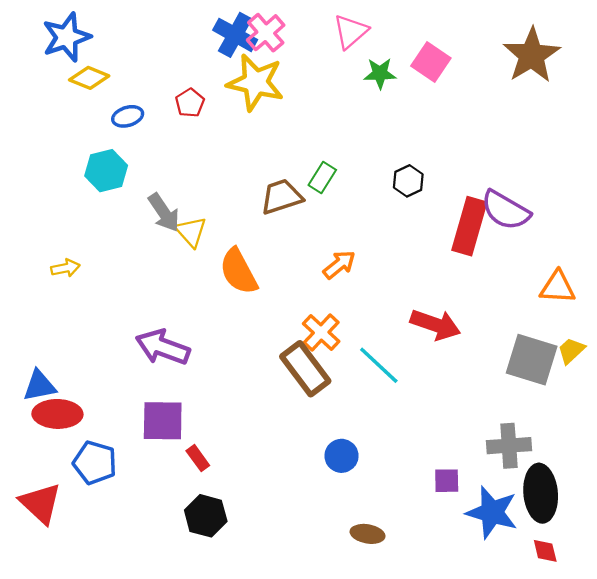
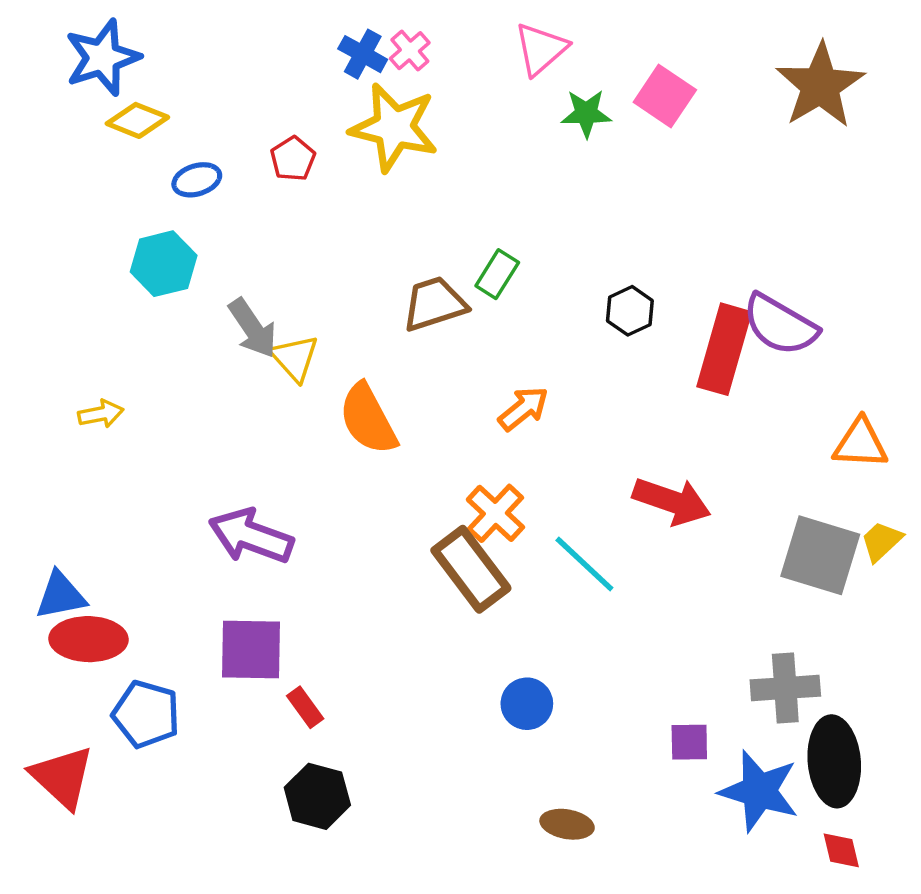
pink cross: (266, 33) -> (410, 51), size x0.7
blue cross: (235, 35) -> (363, 54), size x0.7
black hexagon: (408, 181) -> (630, 311), moved

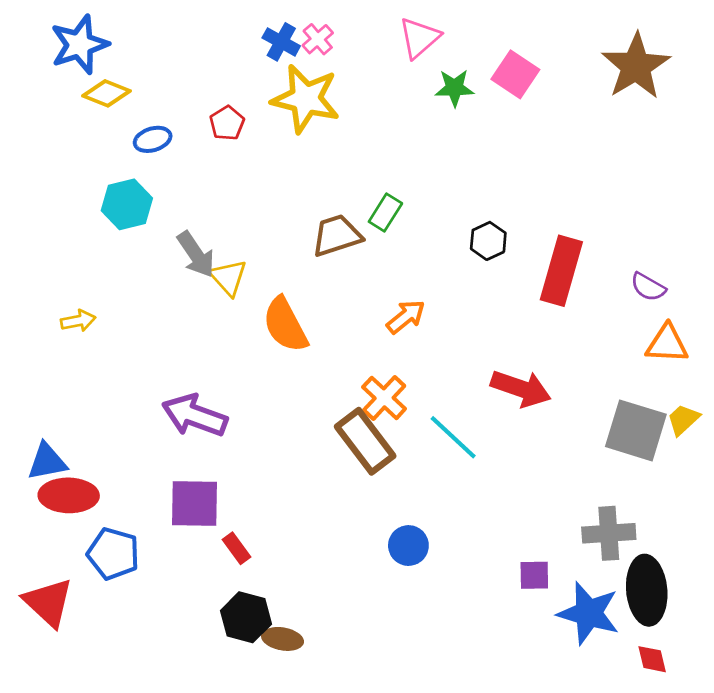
purple semicircle: (780, 325) -> (648, 287), moved, size x0.6
brown ellipse: (567, 824) -> (283, 639), moved

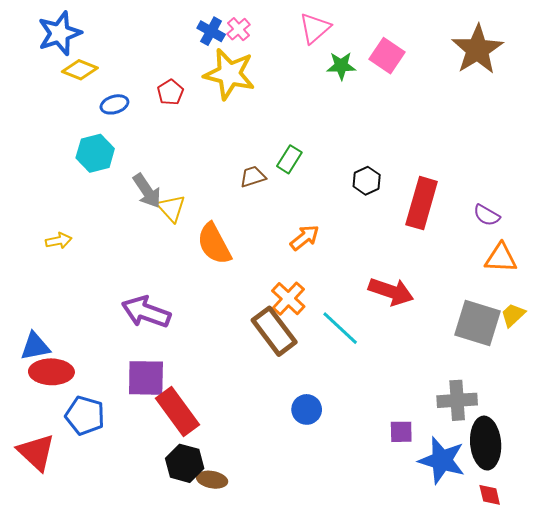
brown trapezoid: (337, 235) -> (253, 177), size x0.7
red rectangle: (237, 548) -> (178, 412), size x2.0

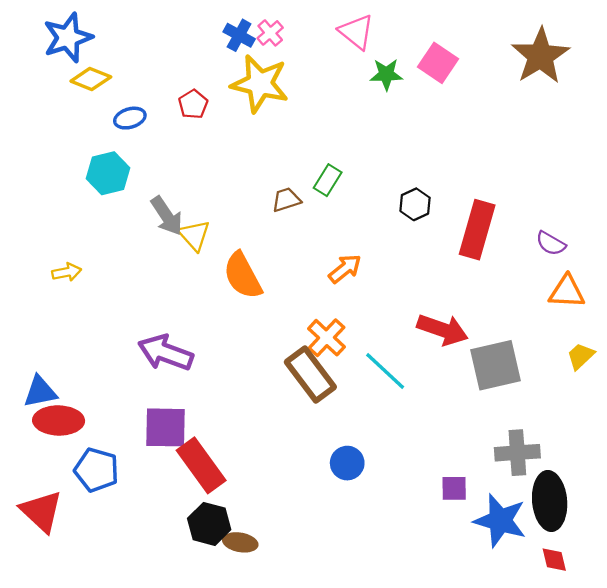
pink triangle: (315, 28) -> (356, 32), turned -40
gray square: (477, 323) -> (496, 365), moved, turned -30

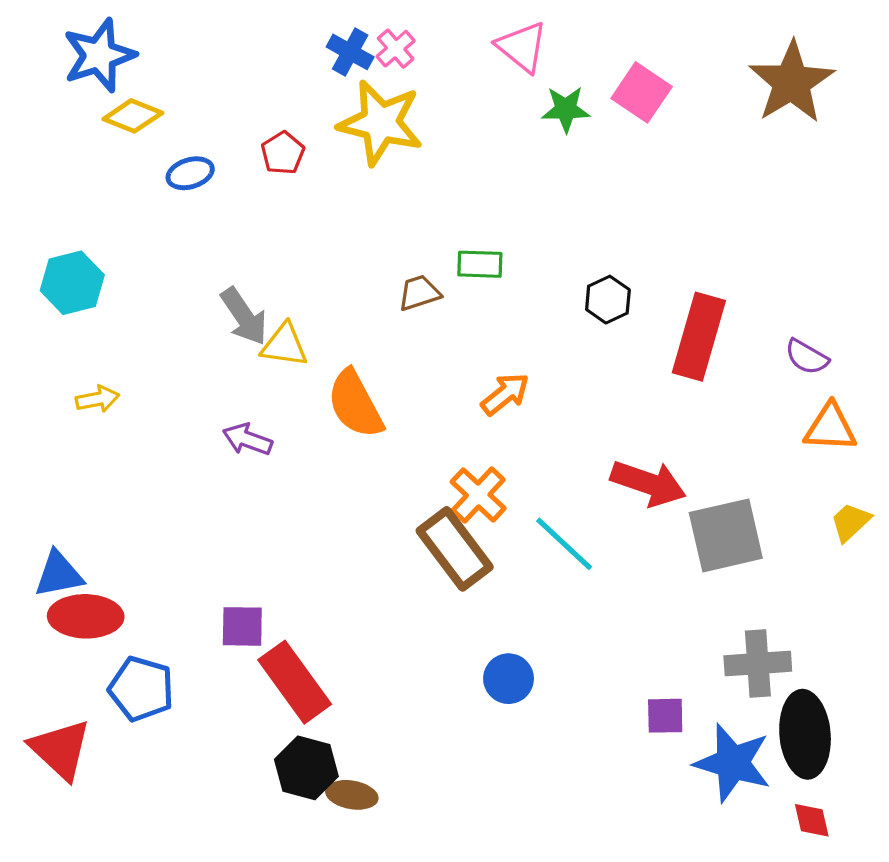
cyan hexagon: (108, 173) -> (72, 283), moved
green rectangle: (328, 180) -> (480, 264), turned 60
yellow triangle: (194, 235) -> (284, 345), turned -40
purple arrow: (166, 353) -> (247, 439), moved, size x0.6
purple square: (166, 427) -> (242, 626), size x0.7

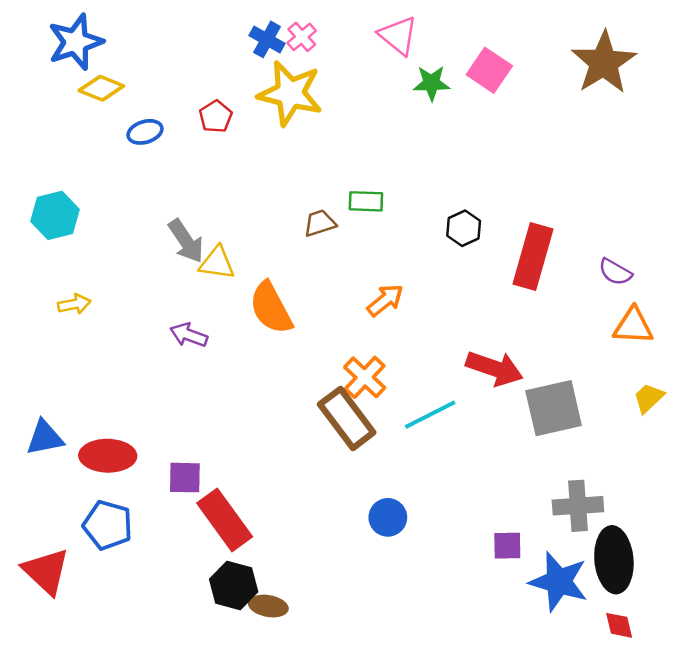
cyan line: (564, 544) -> (430, 415), turned -70
red ellipse: (86, 616) -> (108, 456), moved

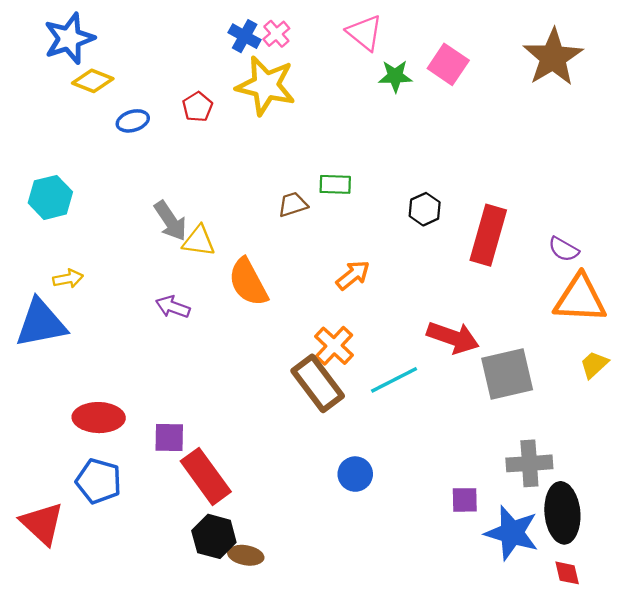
orange triangle: (633, 326) -> (580, 299), size x1.4
blue triangle: (45, 438) -> (41, 323), moved, size x1.5

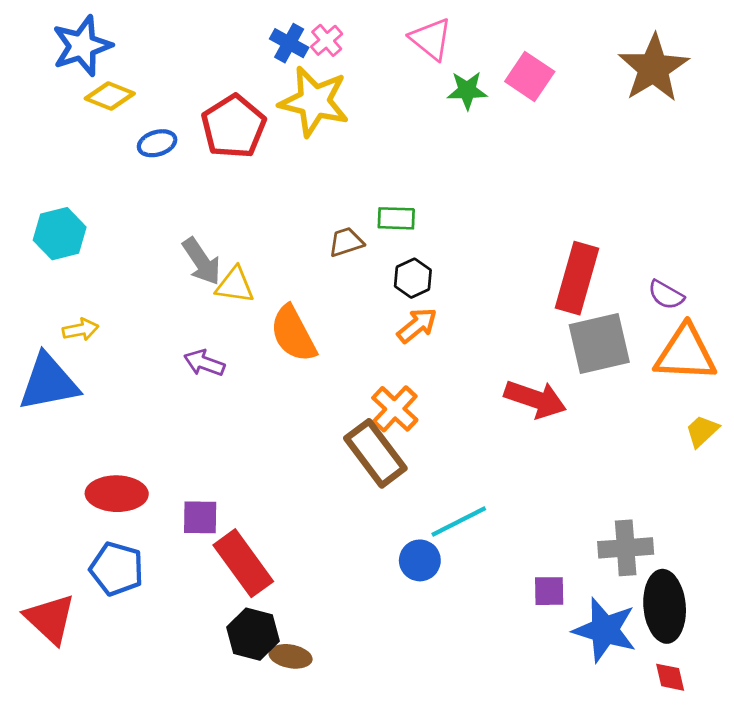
red pentagon: (197, 107) -> (234, 127), size x1.8
black hexagon: (425, 209) -> (413, 278), moved
gray square: (507, 374) -> (599, 343), moved
cyan line: (394, 380) -> (459, 521), moved

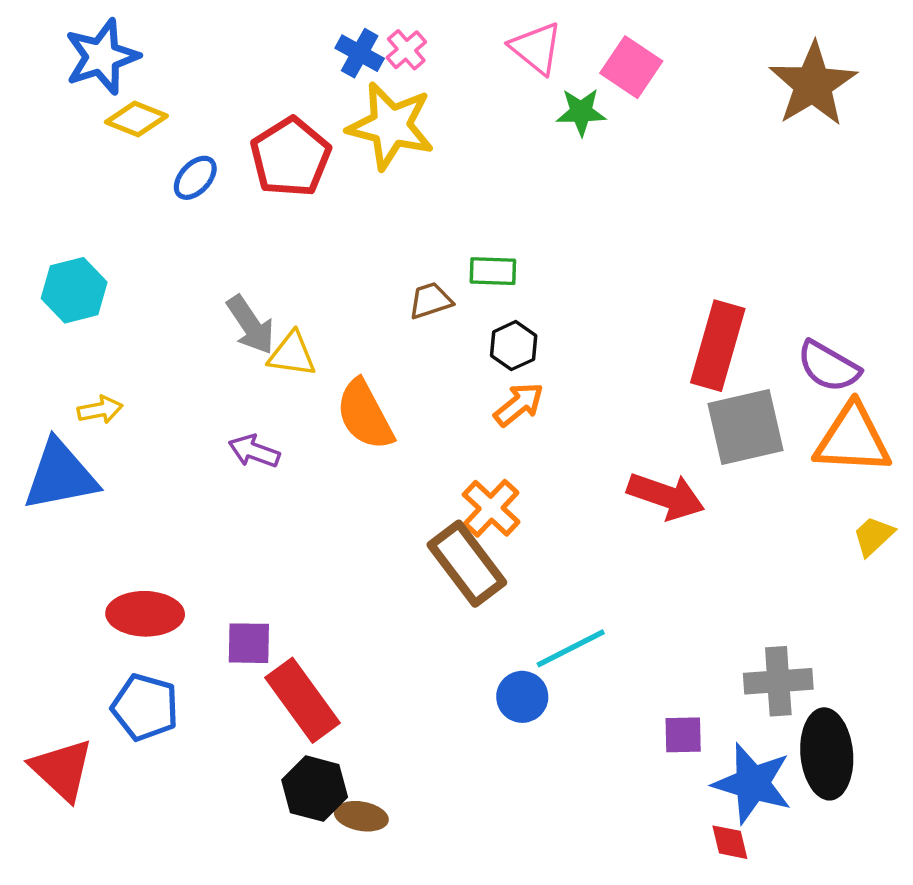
pink square: (530, 76) -> (631, 67), moved
blue ellipse: (157, 143) -> (195, 178), turned -30
purple semicircle: (666, 295) -> (828, 366), size x1.4
red diamond: (670, 677) -> (730, 842), moved

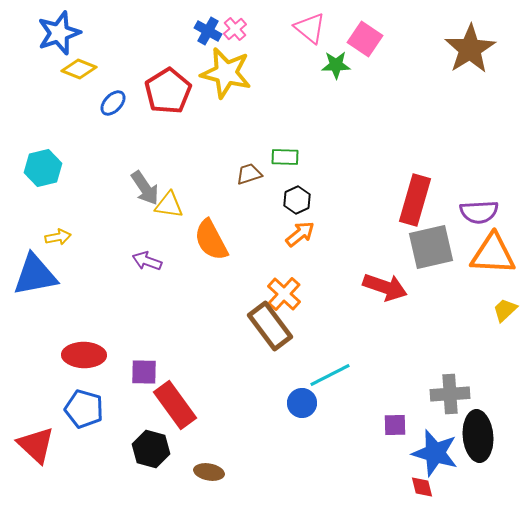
purple semicircle: (828, 366) -> (479, 212), turned -33
black hexagon: (315, 789) -> (151, 449), moved

